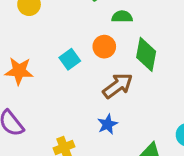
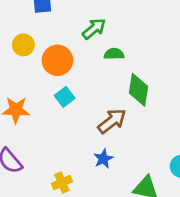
orange circle: (104, 47) -> (57, 60), moved, size x1.4

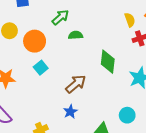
green diamond: (139, 90) -> (108, 62), moved

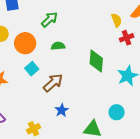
green semicircle: (76, 35) -> (58, 46), moved
brown arrow: (76, 84) -> (53, 83), moved

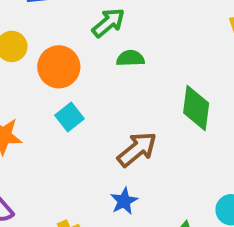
green semicircle: (58, 46) -> (130, 58), moved
brown arrow: (53, 83) -> (137, 149), moved

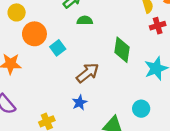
orange circle: (59, 67) -> (34, 34), moved
cyan square: (70, 117) -> (58, 48), moved

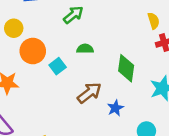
green semicircle: (85, 20) -> (85, 49), moved
blue star: (80, 103) -> (115, 108), moved

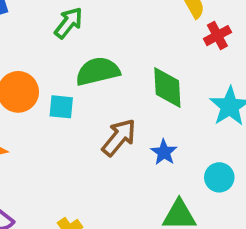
green semicircle: (85, 49) -> (98, 71), size x1.6
cyan square: (58, 66) -> (61, 107), turned -35

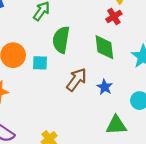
red cross: (217, 36) -> (114, 16), moved
green semicircle: (98, 71) -> (61, 40), turned -64

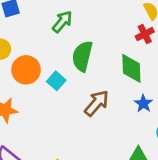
cyan square: (40, 63) -> (56, 81), turned 35
blue star: (105, 87) -> (143, 104), moved

